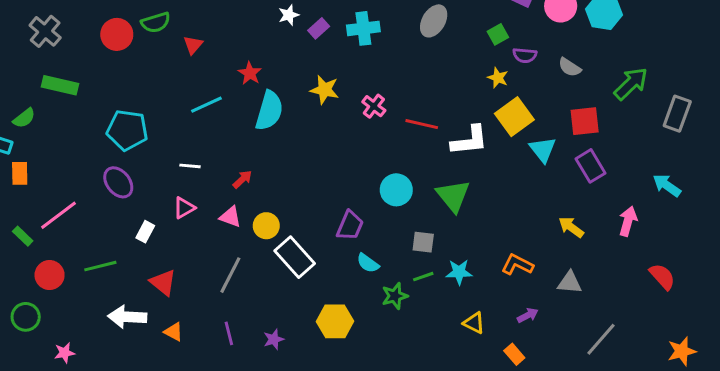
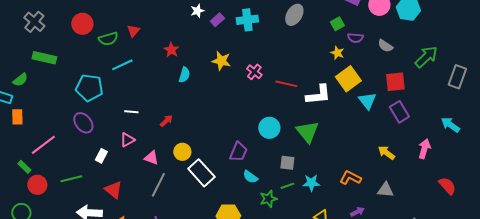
green semicircle: (156, 22) -> (108, 39), moved
cyan line: (206, 105) -> (122, 65), moved
cyan semicircle: (269, 111) -> (184, 75), size x0.6
pink triangle: (230, 217) -> (151, 158), moved
green rectangle: (23, 236) -> (24, 167), moved

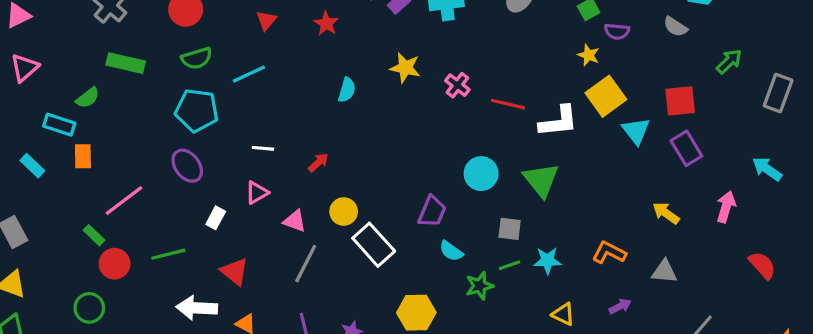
green semicircle: (108, 39) -> (197, 58), moved
gray semicircle: (385, 46) -> (675, 27), moved
red star: (171, 50) -> (326, 24), moved
green arrow: (426, 57) -> (729, 61), size x0.7

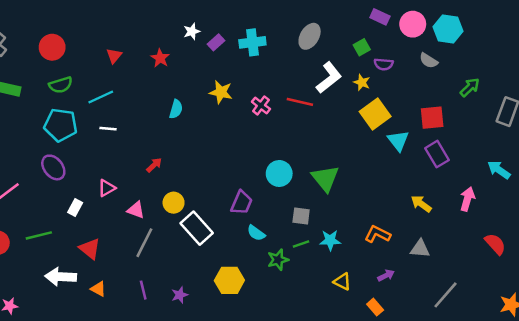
red line: (508, 104) -> (300, 102), moved
white L-shape: (559, 121) -> (329, 78), moved, turned -32
white line: (263, 148) -> (108, 129), moved

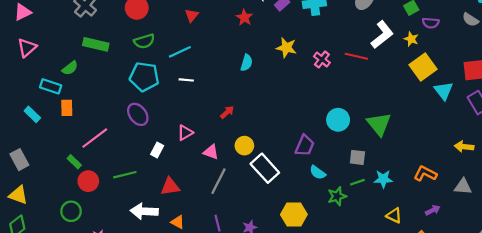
red star: (160, 58) -> (244, 17), moved
yellow arrow: (421, 204) -> (464, 147), turned -30
red triangle: (90, 249) -> (170, 187), turned -48

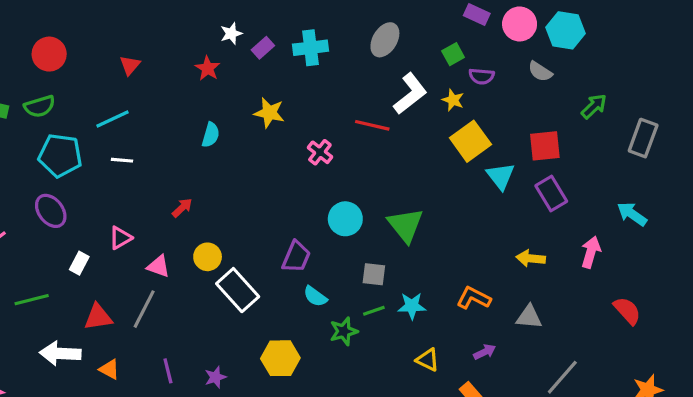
green semicircle: (144, 41) -> (40, 106), moved
pink cross: (322, 59) -> (320, 152), moved
gray line: (219, 181) -> (144, 309), moved

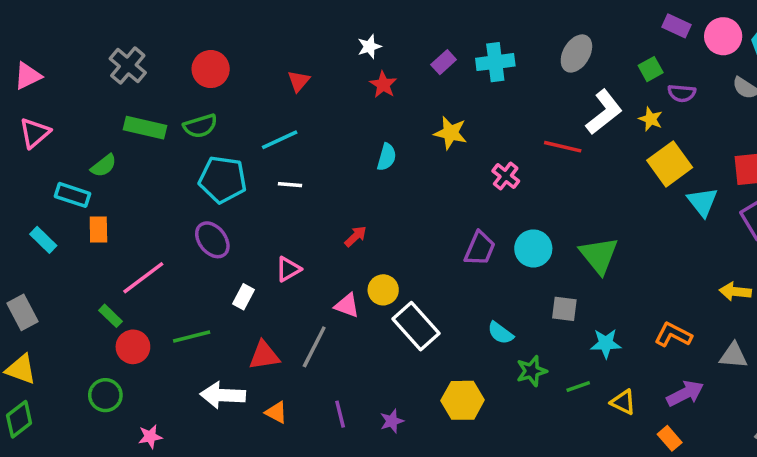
white star: (231, 33) -> (369, 47), moved
purple trapezoid: (296, 257) -> (480, 248), moved
pink triangle: (158, 266) -> (347, 305), moved
green line: (374, 311) -> (578, 387), moved
purple arrow: (485, 352) -> (685, 393), size x1.5

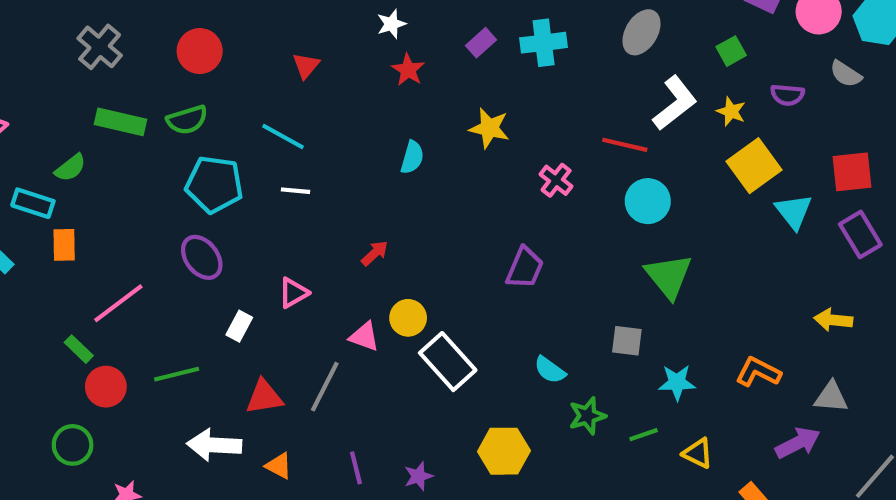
purple semicircle: (682, 93) -> (787, 95), moved
cyan line: (280, 140) -> (283, 136), turned 54
cyan circle: (533, 248) -> (648, 201), moved
purple arrow: (685, 393) -> (798, 443), moved

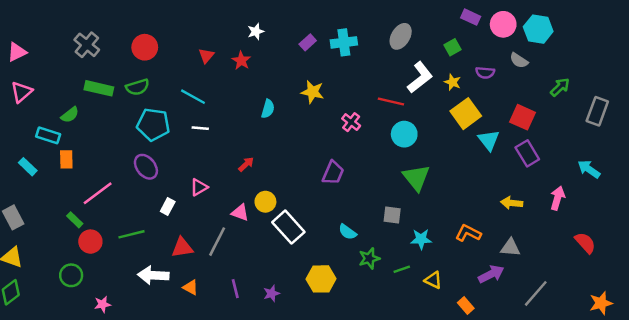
red star: (408, 70) -> (241, 61), moved
red square: (852, 172) -> (522, 117), turned 30

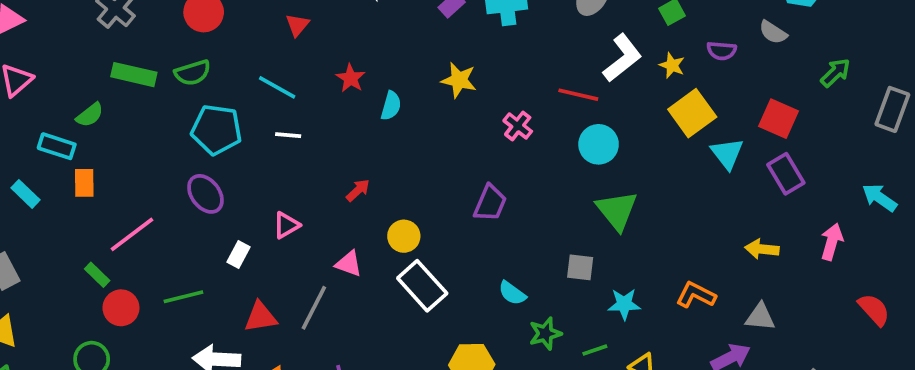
red star: (241, 61) -> (351, 78), moved
yellow circle: (265, 202) -> (404, 236), moved

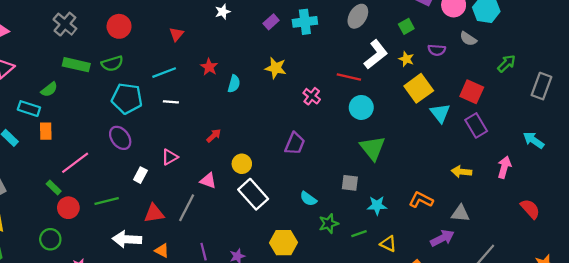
cyan line: (277, 87) -> (164, 73), turned -50

